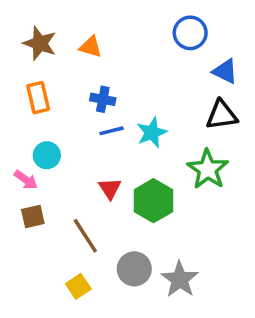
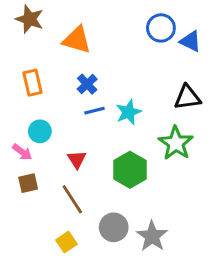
brown star: (40, 43) -> (30, 19), moved
orange triangle: (91, 47) -> (77, 40), size x1.5
blue triangle: (225, 71) -> (190, 41), moved
blue cross: (103, 99) -> (87, 84), turned 36
red triangle: (110, 188) -> (77, 159), moved

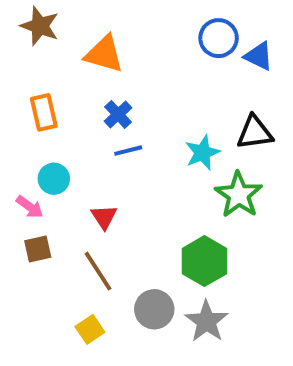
cyan star: (128, 112) -> (202, 153), moved
green hexagon: (130, 170) -> (204, 261), moved

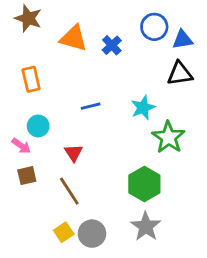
blue triangle: (259, 56) -> (183, 40), turned -35
blue cross: (118, 114) -> (112, 45), moved
black triangle: (255, 132) -> (180, 74), moved
gray circle: (154, 309) -> (92, 234), moved

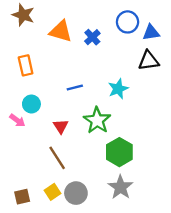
green star: (168, 137) -> (97, 120), moved
brown square: (27, 176) -> (22, 197), moved

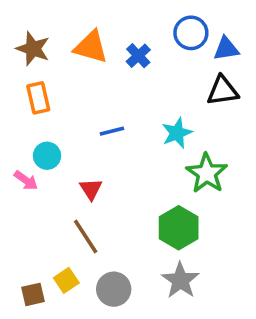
brown star: (23, 15) -> (33, 49), moved
green star: (97, 120) -> (207, 173), moved
yellow square: (53, 192) -> (66, 280), moved

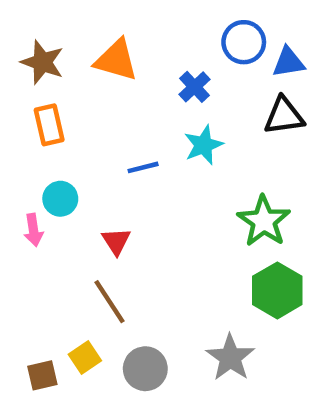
blue cross: (138, 56) -> (195, 87), moved
cyan star: (177, 133) -> (203, 145), moved
pink arrow: (26, 180) -> (33, 230), turned 45
green hexagon: (179, 228) -> (277, 290), moved

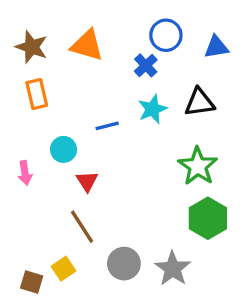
blue circle: (244, 42) -> (166, 35), moved
black triangle: (284, 116) -> (199, 102), moved
cyan circle: (60, 199) -> (64, 149), moved
gray circle: (145, 369) -> (124, 264), moved
brown square: (42, 375) -> (32, 282), turned 30

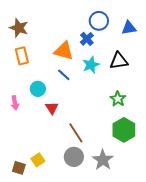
orange triangle: (87, 45) -> (64, 51), moved
blue line: (107, 126) -> (64, 75), turned 56
green star: (198, 166) -> (118, 99), size x0.7
brown line: (82, 227) -> (76, 133), moved

